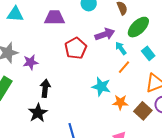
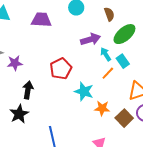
red pentagon: (76, 48) -> (61, 69), moved
cyan rectangle: (148, 53) -> (123, 61), moved

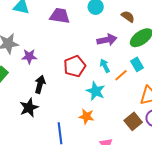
brown semicircle: (109, 14) -> (128, 17), turned -40
cyan arrow: (106, 54) -> (105, 66), moved
orange star: (102, 108) -> (86, 116), moved

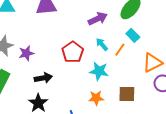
black arrow: (40, 84) -> (43, 78), turned 78
brown square: (133, 121) -> (127, 94), moved, turned -36

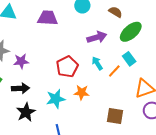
cyan star: (99, 71) -> (56, 99), moved, turned -30
black arrow: (43, 78) -> (21, 88), moved
orange star: (96, 98) -> (82, 92), moved

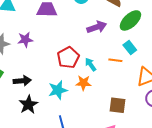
purple star: (21, 61) -> (25, 40), moved
cyan arrow: (97, 63) -> (91, 64), moved
orange line: (114, 71) -> (115, 60), turned 56

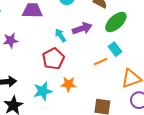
orange line: (115, 60) -> (101, 62), turned -32
cyan arrow: (91, 64) -> (60, 35), moved

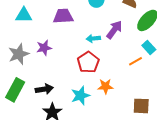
purple arrow: (82, 28) -> (114, 30), turned -30
cyan arrow: (60, 35) -> (93, 38), turned -56

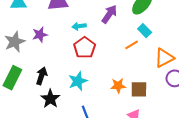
cyan arrow: (93, 38) -> (79, 26), moved
orange star: (105, 86) -> (118, 86), moved
black arrow: (44, 89) -> (42, 76), turned -60

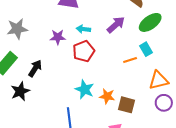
purple star: (40, 35) -> (58, 37), moved
cyan star: (78, 81) -> (85, 89), moved, turned 30
black star: (50, 99) -> (20, 91), moved

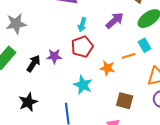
cyan arrow: (83, 29) -> (82, 25), turned -80
purple star: (58, 37) -> (54, 56), moved
black star: (20, 91) -> (28, 102), moved
orange star: (107, 96) -> (107, 68), moved

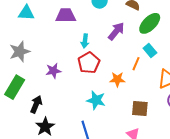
purple star: (54, 56) -> (53, 71), moved
orange line: (129, 56) -> (136, 64), turned -40
black arrow: (34, 63) -> (36, 104), moved

